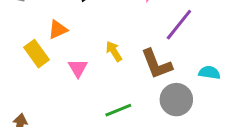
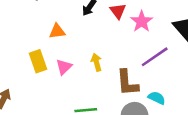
yellow rectangle: (36, 54) -> (38, 61), moved
cyan semicircle: (209, 73) -> (157, 98), moved

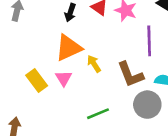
orange triangle: (57, 31) -> (69, 48), moved, size x1.6
purple line: (155, 57) -> (149, 41), turned -40

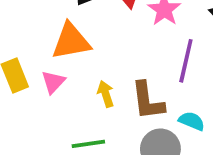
yellow arrow: (94, 64) -> (106, 94), moved

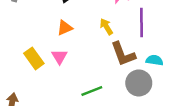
orange triangle: (71, 41) -> (65, 28), size x0.6
yellow arrow: (106, 94) -> (106, 27), moved

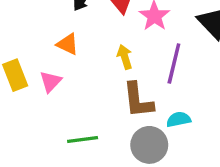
orange triangle: (65, 28) -> (68, 44), turned 35
cyan semicircle: (155, 60) -> (179, 119), turned -35

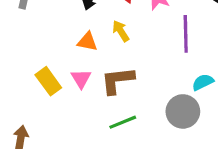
yellow arrow: (125, 57) -> (121, 31), moved
brown L-shape: (138, 100) -> (117, 80), moved, turned 105

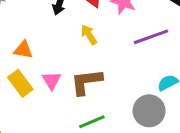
purple line: (186, 34) -> (151, 37), turned 72
orange triangle: (87, 42) -> (23, 50), moved

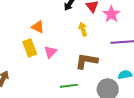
brown L-shape: (86, 82) -> (86, 61), moved

